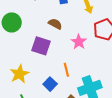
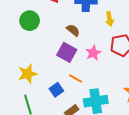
purple square: (41, 46) -> (67, 52), moved
orange line: (66, 70) -> (75, 79), turned -56

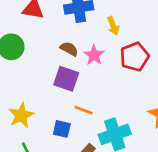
pink star: (93, 53) -> (94, 55), moved
blue square: (56, 90) -> (62, 129), turned -32

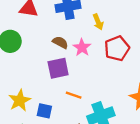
purple square: (66, 79) -> (58, 68), turned -30
blue square: (62, 129) -> (44, 111), moved

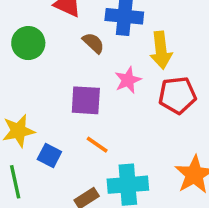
yellow arrow: (98, 22) -> (161, 50), size x1.5
brown semicircle: (60, 42) -> (93, 43), moved

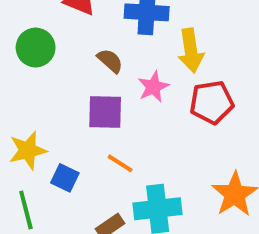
brown semicircle: (93, 43) -> (110, 61), moved

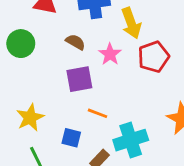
blue square: (65, 178) -> (71, 138), moved

